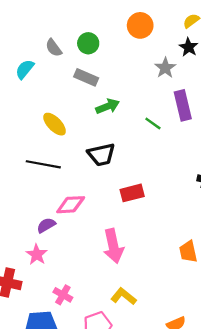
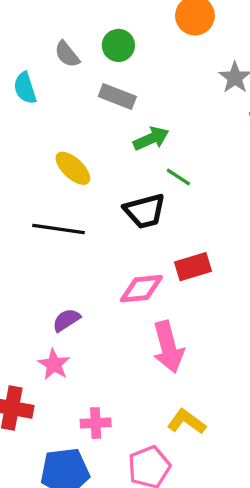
cyan semicircle: (25, 69) -> (25, 88), turned -55
green line: (153, 123) -> (178, 177), moved
pink diamond: (71, 205) -> (141, 289), moved
pink cross: (63, 295) -> (96, 423), turned -30

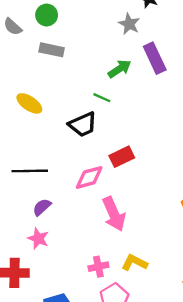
green arrow: (151, 139) -> (120, 69), moved
black line: (58, 229) -> (30, 171), moved
pink cross: (96, 423) -> (98, 267), moved

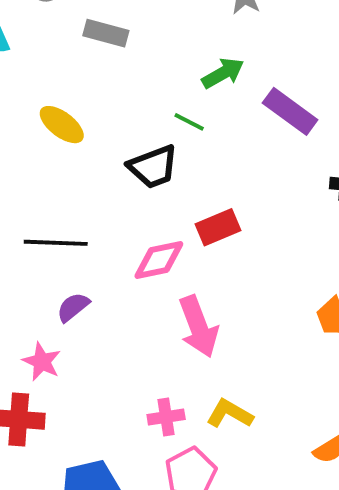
purple rectangle: (155, 58) -> (290, 111), moved, turned -32
pink star: (38, 239) -> (42, 362), moved

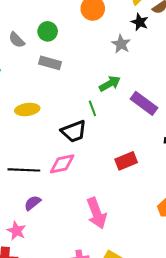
green line: (189, 122) -> (92, 108), turned 42
yellow ellipse: (62, 125) -> (27, 109), turned -45
red rectangle: (218, 227) -> (126, 161), moved
pink diamond: (159, 260) -> (62, 164), moved

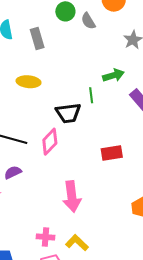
gray semicircle: (17, 40) -> (88, 21), moved
gray rectangle: (50, 63) -> (37, 39), moved, turned 45
pink diamond: (62, 164) -> (50, 142), turned -48

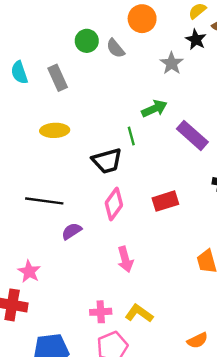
pink diamond: (50, 142) -> (114, 204), moved
purple semicircle: (13, 172) -> (72, 231), moved
pink arrow: (72, 196) -> (125, 259), size x0.7

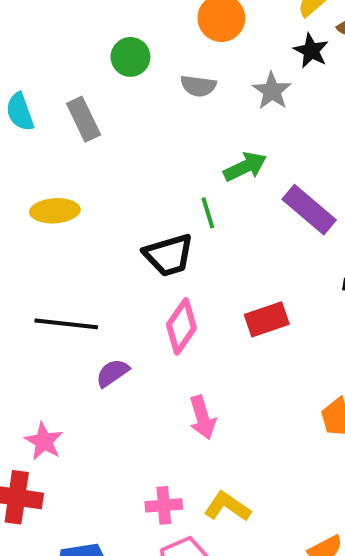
gray semicircle: (115, 48) -> (198, 86), moved, turned -42
yellow ellipse: (55, 130) -> (55, 211), moved

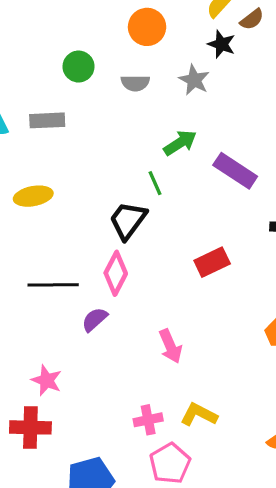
gray rectangle: (84, 119) -> (47, 120), turned -60
black trapezoid: (169, 255) -> (128, 220), turned 150
pink diamond: (181, 326) -> (116, 273), moved

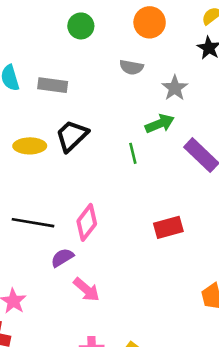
green circle: (79, 67) -> (81, 26), moved
gray star: (194, 80) -> (175, 88), moved
black trapezoid: (128, 220) -> (72, 136), moved
pink arrow: (170, 346) -> (86, 290), moved, turned -36

